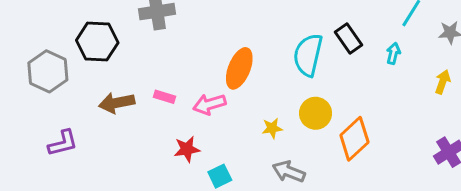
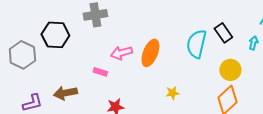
brown arrow: (117, 103) -> (65, 93), moved
pink arrow: (209, 104) -> (121, 53), moved
yellow circle: (316, 113) -> (230, 70), moved

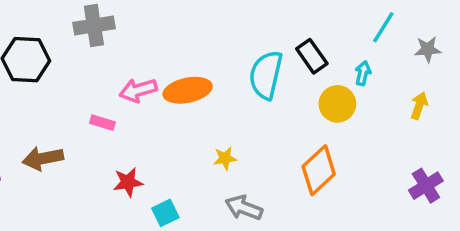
orange ellipse: (150, 53) -> (188, 90), turned 56
yellow circle: (230, 70) -> (337, 104), moved

